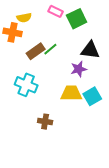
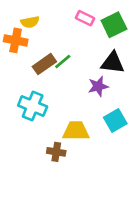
pink rectangle: (56, 11) -> (85, 18), moved
green square: (77, 19) -> (114, 25), moved
yellow trapezoid: (71, 93) -> (76, 131), moved

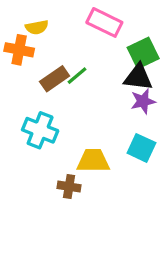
pink rectangle: (85, 18) -> (104, 22), size x1.5
green square: (114, 25) -> (143, 53), moved
purple star: (98, 86) -> (143, 101), moved
cyan square: (115, 120) -> (141, 148), turned -35

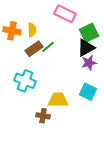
yellow semicircle: (37, 27) -> (32, 30), moved, turned -80
black triangle: (138, 77) -> (86, 48), turned -36

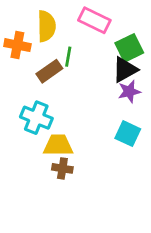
yellow semicircle: (32, 30) -> (46, 26), moved, size x1.5
green line: (48, 47) -> (68, 57), moved, turned -40
yellow trapezoid: (58, 100) -> (58, 145), moved

